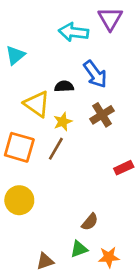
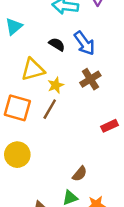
black semicircle: (64, 86) -> (57, 44), moved, turned 35
yellow triangle: (37, 104) -> (33, 70), turned -50

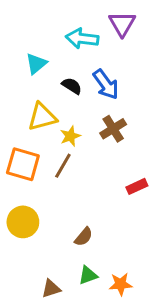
cyan triangle: (14, 26) -> (36, 64), moved
brown semicircle: (80, 174) -> (84, 237), moved

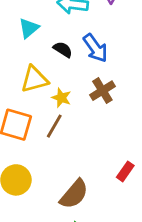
yellow star: (70, 136) -> (61, 98), turned -30
red rectangle: (137, 186) -> (125, 171), moved, turned -30
brown semicircle: (84, 237) -> (74, 194), size x1.6

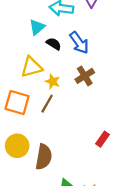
cyan triangle: (29, 28) -> (37, 27), moved
brown semicircle: (74, 194) -> (44, 157), moved, turned -30

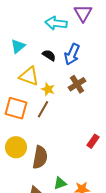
cyan triangle: (37, 27) -> (18, 46), moved
blue arrow: (79, 43) -> (72, 54), turned 60
yellow triangle: (32, 67) -> (29, 76), turned 35

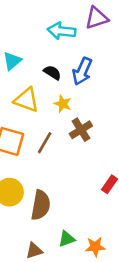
purple triangle: (83, 13) -> (97, 18), turned 42
brown cross: (77, 84) -> (81, 130), moved
yellow star: (48, 89) -> (63, 104), moved

